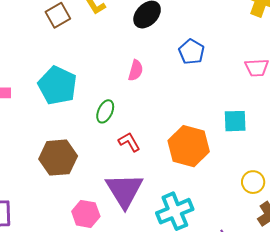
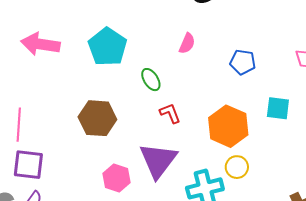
blue pentagon: (192, 52) -> (243, 62), moved, turned -30
green ellipse: (105, 111) -> (151, 80), turned -65
yellow circle: (253, 182) -> (237, 167), moved

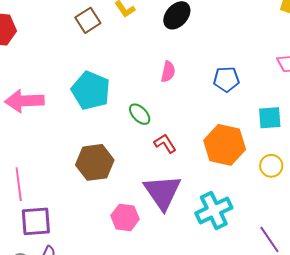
yellow circle: (237, 167) -> (271, 166), moved

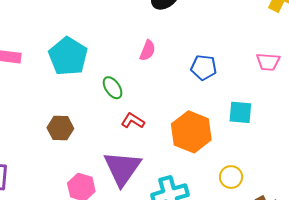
red L-shape: (165, 143) -> (133, 121), turned -35
brown hexagon: (95, 162) -> (60, 128), size x0.7
yellow circle: (271, 166) -> (231, 177), moved

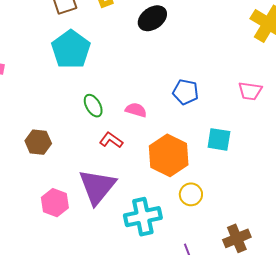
pink semicircle: (148, 50) -> (136, 110), moved, turned -100
cyan pentagon: (68, 56) -> (71, 49), moved
yellow circle: (231, 177) -> (191, 194), moved

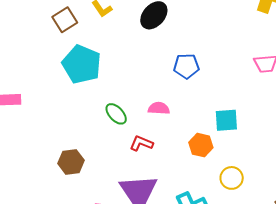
blue pentagon: (186, 92) -> (186, 66), moved
cyan square: (219, 139) -> (226, 120), moved
orange hexagon: (169, 155) -> (201, 145), size x0.6

